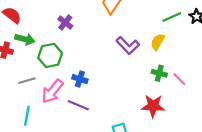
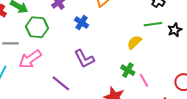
purple L-shape: (128, 45) -> (84, 59), moved
blue cross: (80, 79) -> (82, 23), moved
purple line: (78, 105) -> (61, 83), moved

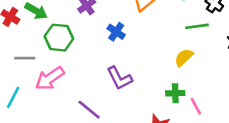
green line: (153, 24) -> (197, 26), moved
green cross: (128, 70) -> (175, 93), turned -32

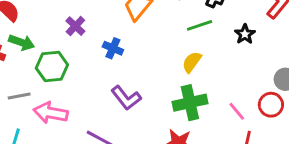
pink arrow: (50, 78) -> (51, 113), turned 56
green cross: (175, 93) -> (190, 103), size x1.6
pink line: (196, 106) -> (237, 111), moved

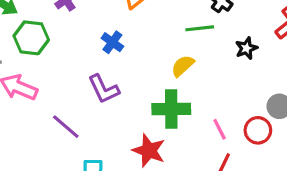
blue cross: (113, 48) -> (112, 42), moved

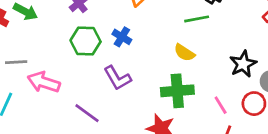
green hexagon: (31, 38) -> (86, 41), moved
black star: (246, 48) -> (243, 64), moved, size x1.4
yellow semicircle: (183, 66) -> (184, 53), turned -100

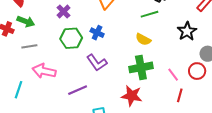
gray line: (16, 62) -> (29, 46), moved
black star: (243, 64) -> (187, 31), moved
purple line: (87, 113) -> (78, 90), turned -54

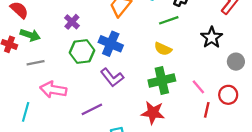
blue cross: (97, 33) -> (111, 44), size x1.5
red circle: (197, 71) -> (228, 95), moved

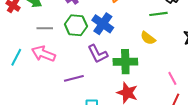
gray line: (36, 63) -> (45, 28), moved
green cross: (162, 81) -> (125, 62), moved
cyan line: (26, 112) -> (16, 57), moved

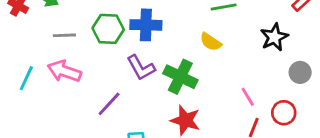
blue cross: (103, 24) -> (146, 25), turned -30
green cross: (125, 62) -> (180, 77), turned 30
purple line: (74, 78) -> (109, 104), turned -30

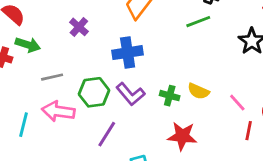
green hexagon: (108, 29) -> (94, 92), moved
yellow semicircle: (211, 42) -> (198, 91), moved
green cross: (180, 77) -> (170, 96), size x0.6

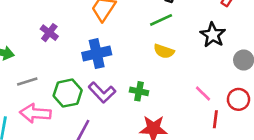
yellow semicircle: (198, 91) -> (164, 51), moved

